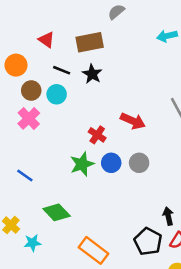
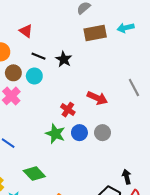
brown rectangle: (90, 42) -> (95, 33), moved
green star: (82, 164) -> (55, 134), turned -30

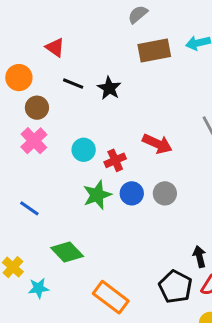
cyan circle: (34, 76) -> (84, 150), moved
red cross: (68, 110) -> (115, 160), turned 32
green star: (55, 134) -> (97, 195), turned 30

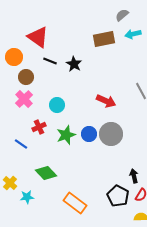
gray semicircle: (138, 14) -> (122, 15), moved
red triangle: (55, 47) -> (38, 37), size x1.6
red cross: (115, 160) -> (39, 127), moved
gray circle: (165, 193) -> (111, 134), size x1.5

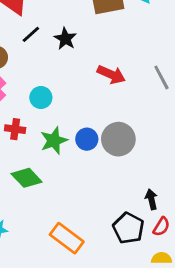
black line: (50, 61) -> (31, 34), turned -64
red arrow: (106, 101) -> (111, 75), moved
red cross: (39, 127) -> (15, 129), turned 32
green diamond: (46, 173) -> (27, 178), moved

